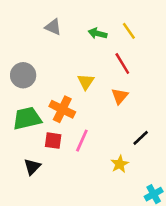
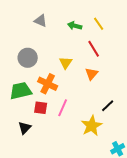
gray circle: (23, 75) -> (28, 58), moved
yellow star: (120, 164) -> (92, 126), size x1.5

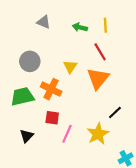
yellow line: (99, 24) -> (105, 25), turned 32
orange triangle: (92, 74) -> (98, 78), size x1.6
red square: (41, 108) -> (52, 118), moved
pink line: (63, 108) -> (67, 134), moved

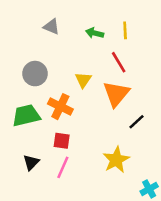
black line: (115, 112) -> (136, 122), moved
pink line: (67, 134) -> (63, 167), moved

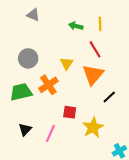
gray triangle: (51, 27) -> (33, 15), moved
orange cross: (60, 107) -> (48, 85), turned 30
red square: (62, 141) -> (70, 112), moved

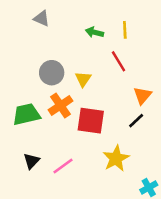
gray circle: (28, 58) -> (52, 73), moved
orange triangle: (93, 75) -> (142, 95), moved, size x0.7
red square: (70, 112) -> (91, 121), moved, size x1.6
pink line: (50, 133) -> (63, 166), turned 30

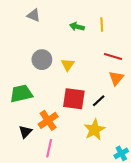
red line: (118, 61) -> (113, 57), moved, turned -42
orange cross: (60, 105) -> (48, 120), moved
black line: (136, 121) -> (99, 101), moved
pink line: (63, 166) -> (49, 148), moved, turned -42

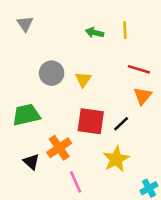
gray triangle: (34, 15) -> (25, 24), moved, turned 32
black triangle: (25, 132) -> (31, 162), turned -32
pink line: (49, 148) -> (76, 182), moved, turned -36

